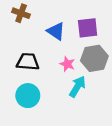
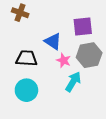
blue triangle: (56, 31) -> (53, 41), moved

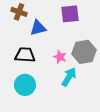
purple square: (83, 26) -> (70, 14), moved
blue triangle: (53, 41) -> (38, 28), moved, turned -48

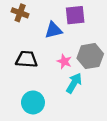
blue triangle: (38, 28) -> (54, 30), moved
cyan circle: (25, 85) -> (33, 102), moved

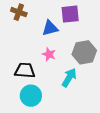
black trapezoid: (27, 59) -> (25, 70), moved
pink star: (64, 61) -> (49, 54), moved

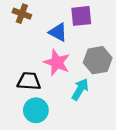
blue triangle: (50, 28) -> (58, 32), turned 42
pink star: (49, 54) -> (57, 63), size x1.6

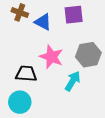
blue triangle: (58, 32) -> (43, 22), moved
cyan circle: (36, 110) -> (20, 102), moved

